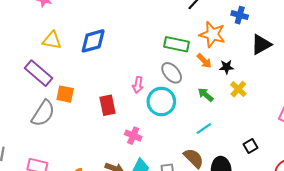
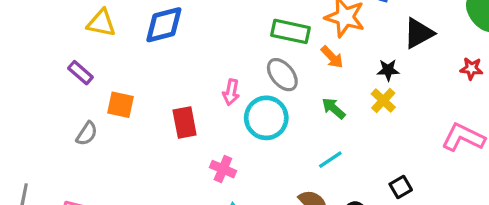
black star: (226, 67) -> (388, 70), moved
purple rectangle: (38, 73) -> (80, 73), size x0.6
gray semicircle: (43, 113) -> (87, 134), size x0.6

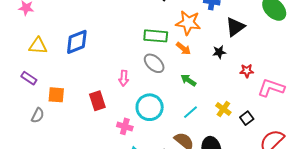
red star: (471, 69) -> (247, 71), moved
yellow cross: (383, 100) -> (223, 109), moved
cyan circle: (266, 118) -> (150, 107), moved
black square: (401, 187) -> (247, 118), moved

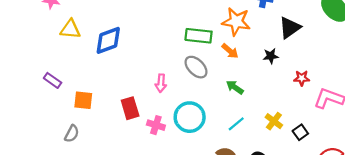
yellow triangle: (38, 46) -> (70, 29), moved
gray semicircle: (38, 115) -> (72, 134), moved
pink cross: (125, 126) -> (156, 125), moved

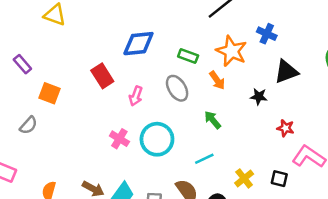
green rectangle: (199, 36) -> (188, 56), size x0.7
blue diamond: (108, 40) -> (138, 44), moved
red rectangle: (130, 108) -> (102, 76), moved, turned -30
yellow cross: (274, 121) -> (244, 178), moved
black square: (300, 132) -> (279, 179), moved, turned 35

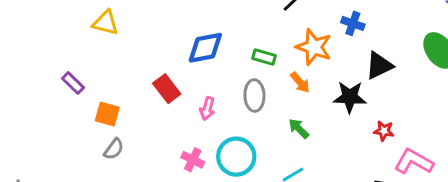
gray ellipse: (177, 88) -> (254, 95), turned 35
black star: (259, 96) -> (350, 97), size x1.6
gray semicircle: (28, 125) -> (114, 149), moved

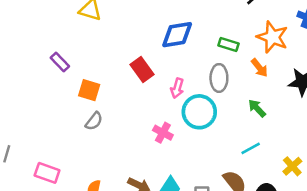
cyan circle: (236, 157) -> (199, 112), moved

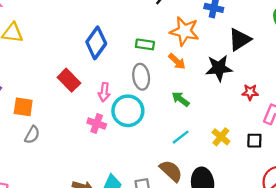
blue diamond: (177, 35) -> (96, 43), turned -36
pink cross: (163, 133) -> (97, 123), moved
yellow cross: (292, 166) -> (221, 137), moved

